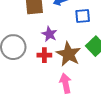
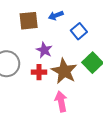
blue square: (83, 16) -> (79, 31), turned -35

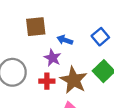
blue arrow: (56, 15) -> (65, 40), moved, turned 40
blue square: (79, 31) -> (100, 37), moved

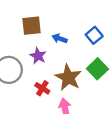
purple star: (52, 58) -> (38, 56), moved
red cross: (47, 81) -> (42, 88), moved, turned 32

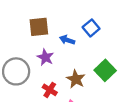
blue square: (94, 35) -> (91, 28), moved
brown star: (68, 77) -> (76, 79), size x0.7

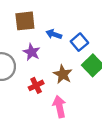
blue square: (91, 28) -> (79, 42), moved
red cross: (50, 90) -> (36, 85), turned 32

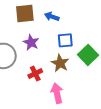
blue arrow: (54, 34) -> (52, 17), moved
blue square: (79, 42) -> (65, 40), moved, turned 35

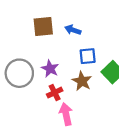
purple star: (31, 42) -> (50, 69), moved
pink arrow: (57, 93) -> (66, 114), moved

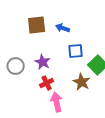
gray circle: (19, 73) -> (16, 66), size x0.7
brown star: (82, 81) -> (82, 82), moved

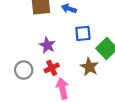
gray circle: (16, 66) -> (24, 70), moved

